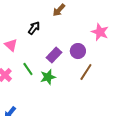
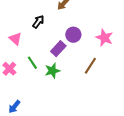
pink star: (100, 32) -> (104, 38), moved
purple circle: (78, 51) -> (73, 35), moved

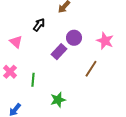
green line: (32, 63) -> (33, 80), moved, turned 40
green star: (52, 71) -> (58, 100), moved

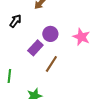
brown line: (91, 69) -> (51, 64), moved

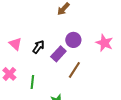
black arrow: (15, 21) -> (38, 47), moved

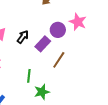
pink star: (104, 43) -> (78, 22), moved
green line: (32, 82) -> (29, 76), moved

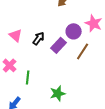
brown line: (59, 60) -> (83, 51), moved
green line: (29, 76) -> (28, 77), moved

